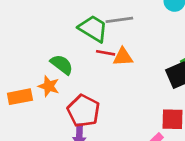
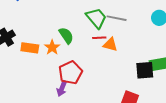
red line: (106, 53) -> (99, 38), turned -32

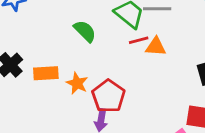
green semicircle: (66, 35) -> (85, 31), moved
orange star: (52, 47) -> (77, 83), moved

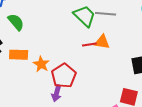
green semicircle: (85, 31) -> (16, 22), moved
red line: (139, 40) -> (89, 44), moved

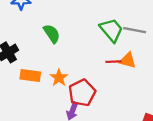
green semicircle: (16, 22) -> (52, 34), moved
orange rectangle: (19, 55) -> (30, 76), moved

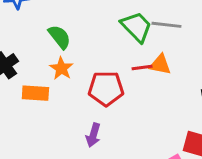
orange star: (59, 78) -> (61, 68), moved
red pentagon: (82, 93) -> (106, 88), moved, turned 30

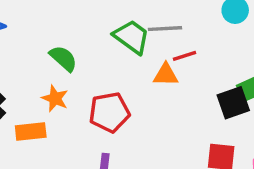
green semicircle: (59, 37) -> (63, 58), moved
red line: (142, 68) -> (185, 56), moved

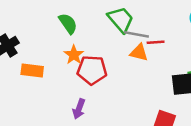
gray line: (165, 29) -> (136, 34), moved
orange star: (55, 98) -> (74, 55), moved

